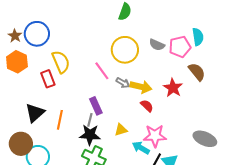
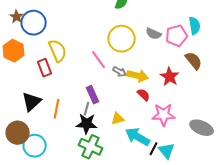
brown star: (15, 36) -> (17, 17), moved
pink star: (155, 136) -> (164, 115), moved
cyan arrow: (141, 148) -> (138, 137), size x1.4

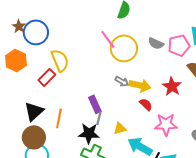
pink line: (99, 60) -> (108, 39), moved
red rectangle: (45, 68) -> (47, 77), turned 66
gray line: (87, 109) -> (99, 118), moved
brown circle: (18, 133) -> (34, 137), moved

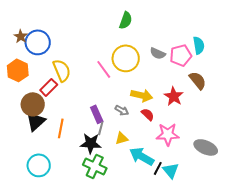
pink line: (108, 39) -> (104, 69), moved
gray arrow: (122, 81) -> (122, 110), moved
brown circle: (34, 137) -> (33, 104), moved

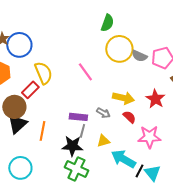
yellow circle: (126, 58) -> (119, 49), moved
purple rectangle: (97, 114) -> (78, 117), turned -60

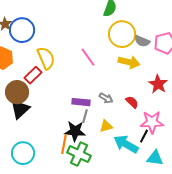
yellow arrow: (123, 98) -> (129, 62), moved
orange line: (42, 131) -> (64, 144), moved
black line: (139, 171) -> (144, 136), moved
cyan triangle: (152, 173) -> (155, 158), turned -42

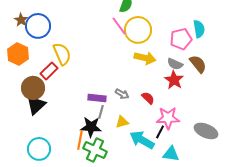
gray semicircle: (142, 41) -> (175, 64), moved
pink line: (88, 57) -> (119, 26), moved

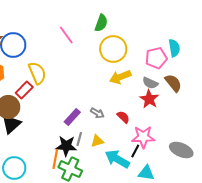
pink line: (119, 26) -> (66, 35), moved
yellow arrow: (145, 58) -> (120, 77), turned 145
purple rectangle: (97, 98) -> (72, 117), turned -54
gray line: (101, 112) -> (79, 139), moved

